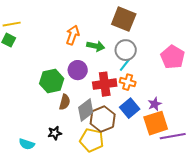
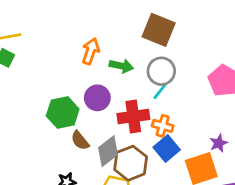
orange cross: (128, 82) -> (163, 126), moved
brown semicircle: (65, 102) -> (80, 141), turned 126
purple star: (155, 104) -> (219, 143), moved

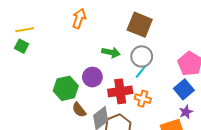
orange arrow: (91, 51) -> (79, 18), moved
blue square: (167, 149) -> (184, 89), moved

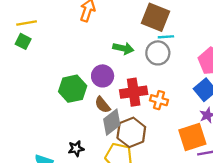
cyan line: (141, 72) -> (166, 37), moved, turned 48
brown semicircle: (79, 110) -> (103, 105), moved

